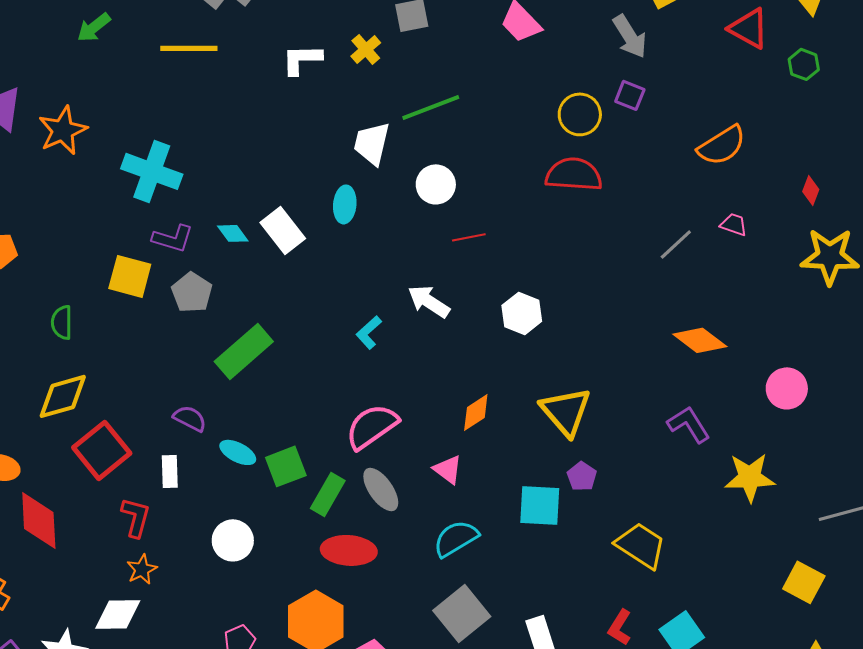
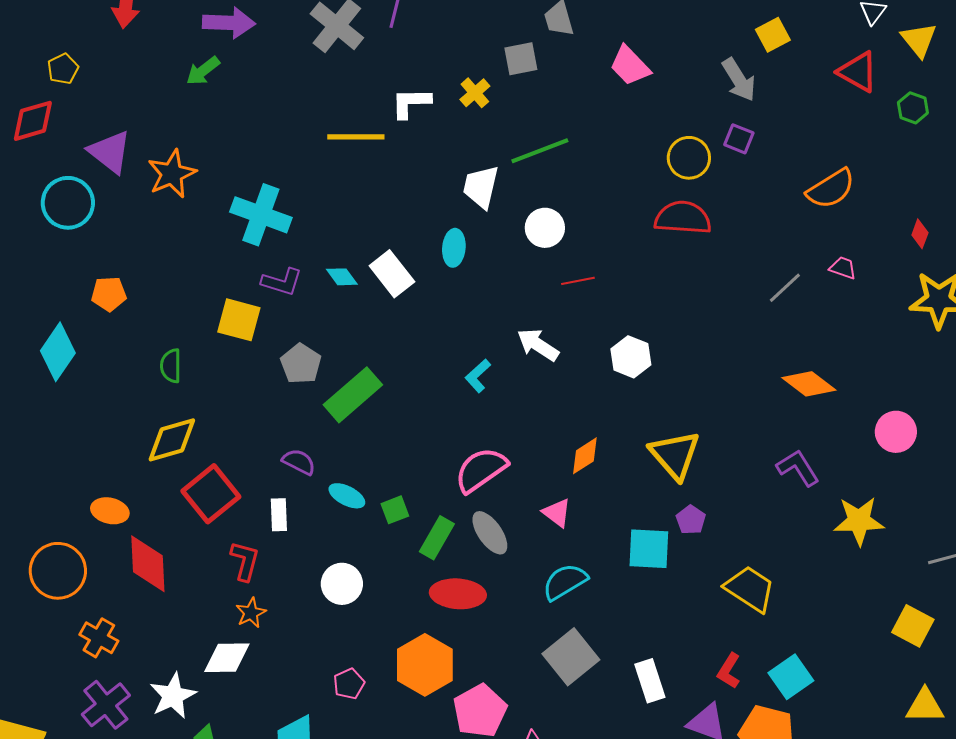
yellow line: (189, 48) -> (356, 137), moved
gray pentagon: (192, 292) -> (301, 364), moved
green square: (286, 466) -> (395, 510), size x0.7

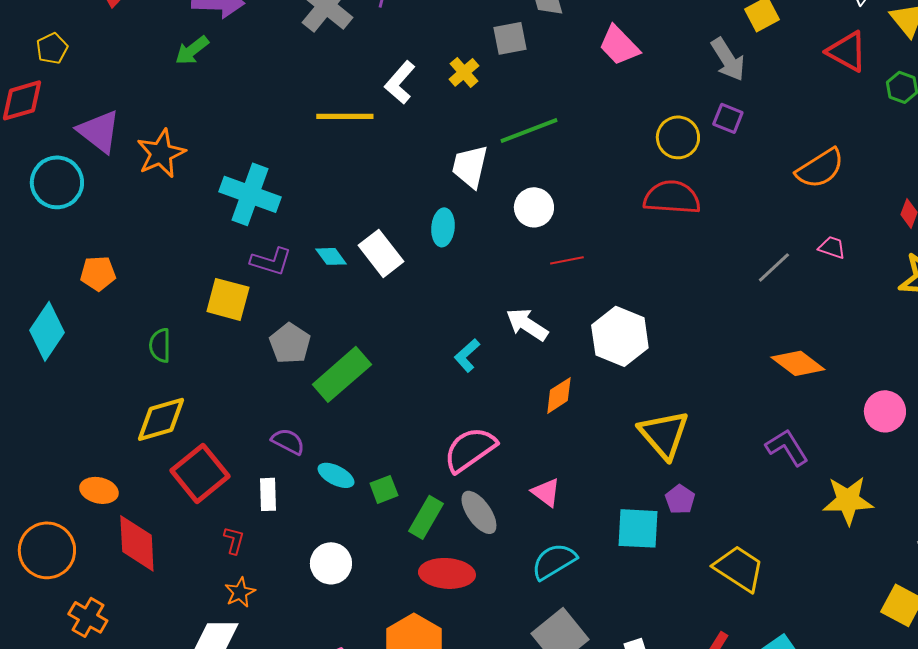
white L-shape: (411, 103) -> (400, 82), turned -48
white hexagon: (631, 357) -> (620, 336), size x1.4
orange diamond: (585, 456) -> (559, 395), moved
red L-shape: (245, 561) -> (234, 540), size x0.7

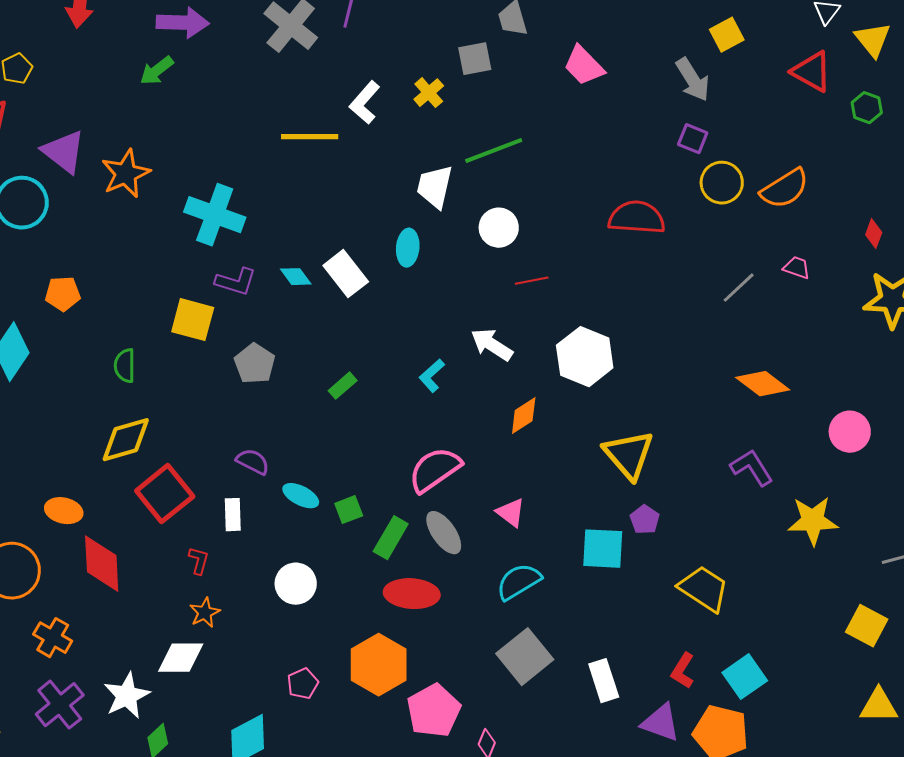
yellow circle: (678, 137) -> (722, 183), moved
green rectangle: (342, 374) -> (343, 386), moved, size x0.5

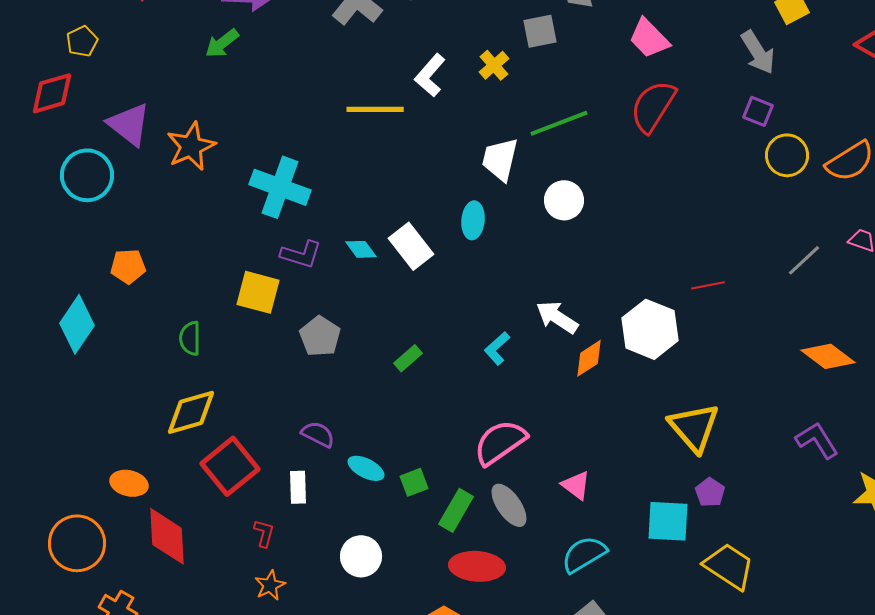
red semicircle: (637, 218) -> (653, 106), moved, turned -62
red line: (532, 281) -> (708, 285), moved
orange diamond: (524, 416) -> (589, 358), moved
yellow trapezoid: (704, 589) -> (729, 566), moved

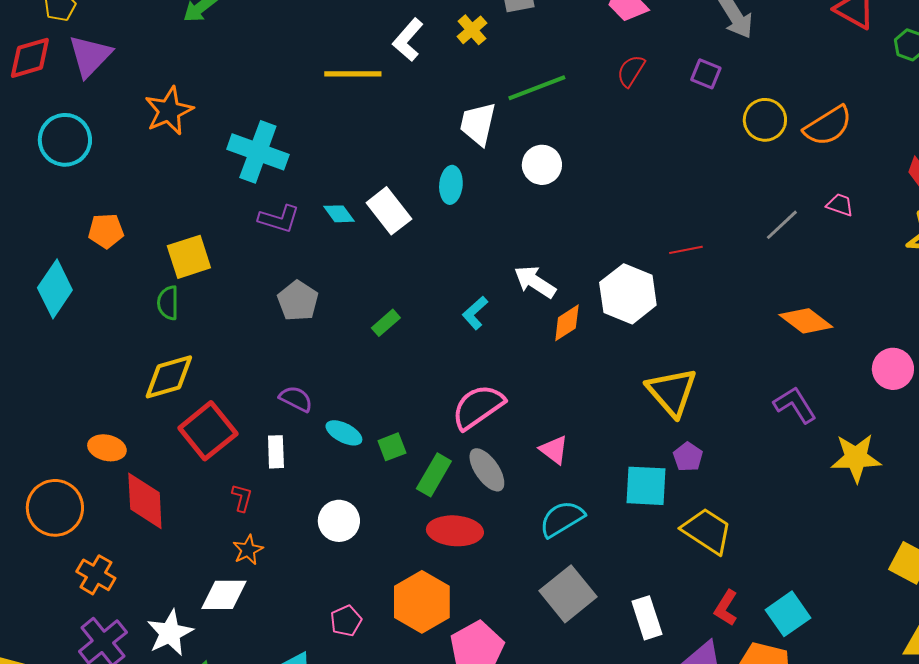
red semicircle: (653, 106) -> (631, 71), size x0.6
purple square: (758, 111) -> (706, 74), moved
purple triangle: (129, 124) -> (90, 56), moved, turned 36
yellow square: (258, 292) -> (189, 257), moved, turned -33

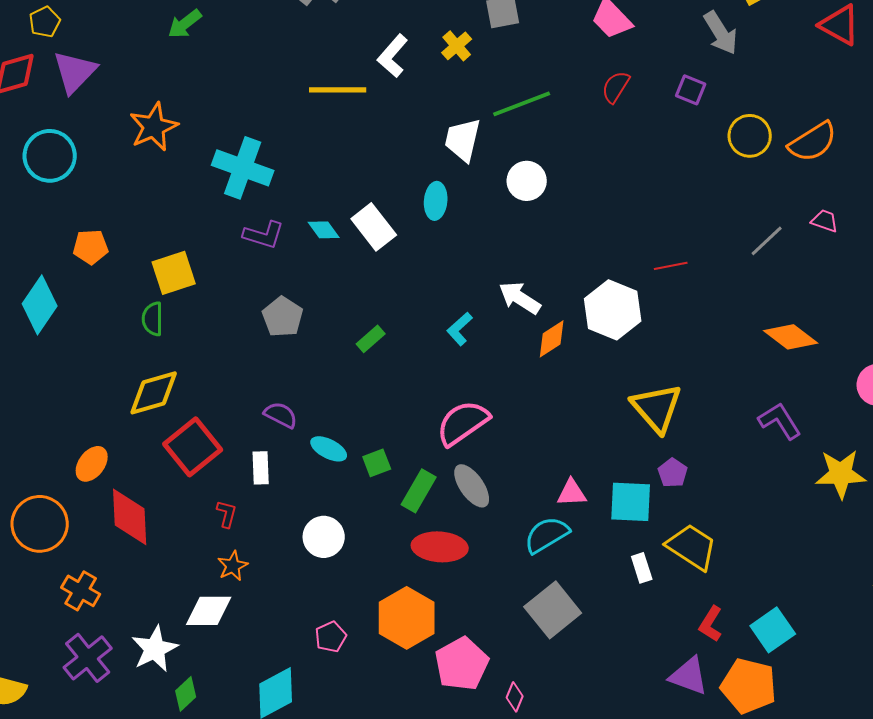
orange ellipse: (107, 448) -> (92, 464), turned -66
pink triangle: (554, 450) -> (572, 493), moved, turned -40
white rectangle: (647, 618) -> (642, 568), moved, size x0.7

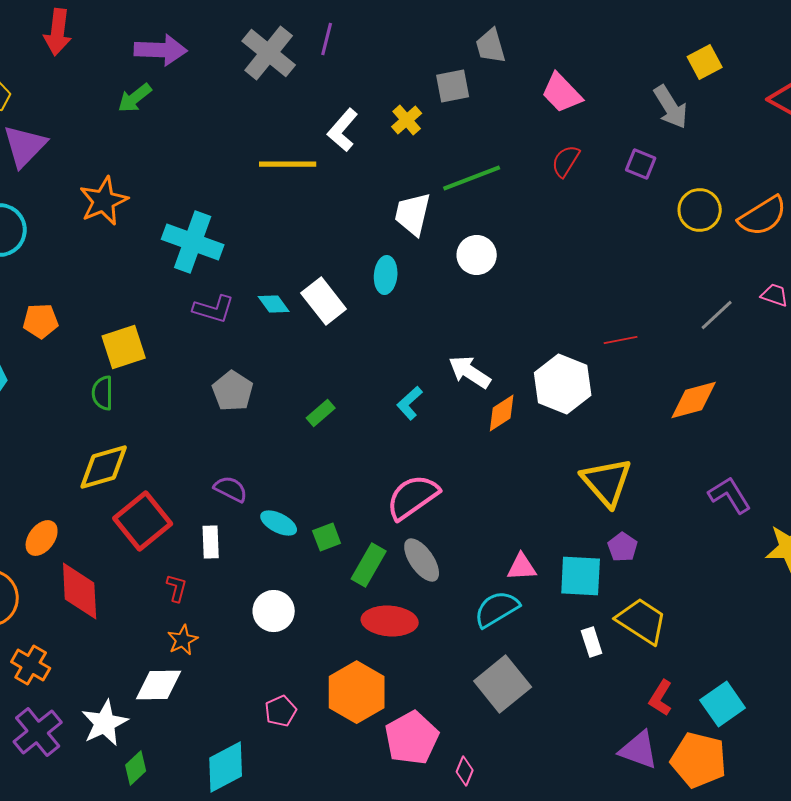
orange diamond: (791, 337) -> (694, 400), moved, turned -52

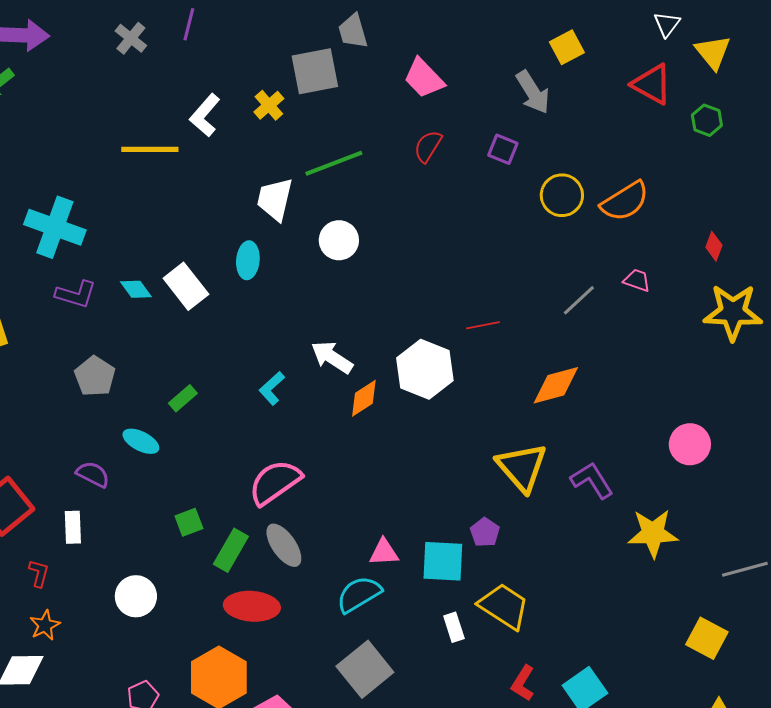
gray cross: (269, 53) -> (131, 38), size x0.6
gray square: (453, 86) -> (315, 71), size x1.4
yellow triangle: (607, 482) -> (522, 467), moved
cyan ellipse: (279, 523) -> (141, 441), moved

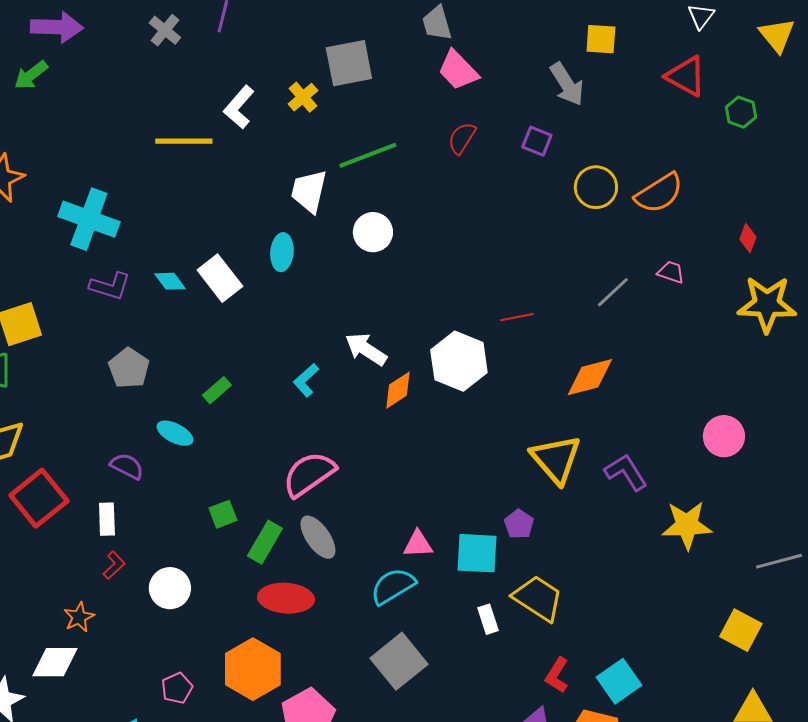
gray trapezoid: (353, 31) -> (437, 23), moved
yellow square: (567, 47) -> (601, 39), turned 32
yellow triangle: (713, 52) -> (777, 35), moved
red L-shape: (39, 573) -> (114, 565), moved, turned 32

